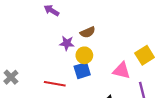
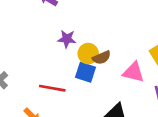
brown semicircle: (88, 32) -> (102, 58), moved
blue square: (82, 71) -> (86, 72), turned 35

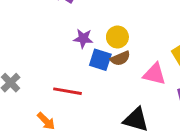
yellow circle: (88, 54) -> (117, 37), moved
blue square: (86, 72) -> (100, 60), moved

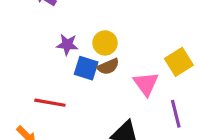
pink triangle: (154, 74) -> (146, 84), turned 40

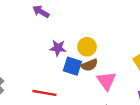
pink triangle: (146, 84) -> (106, 81), moved

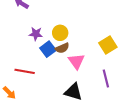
blue square: (72, 66) -> (48, 49), turned 35

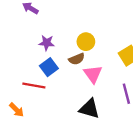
yellow circle: (60, 33) -> (86, 42), moved
blue square: (48, 49) -> (49, 67), moved

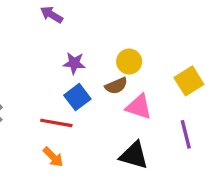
pink triangle: (93, 74) -> (139, 107), turned -36
orange arrow: (17, 110) -> (53, 157), moved

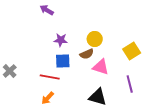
blue square: (77, 97) -> (63, 61), turned 35
orange arrow: (53, 157) -> (48, 98), turned 88

